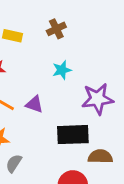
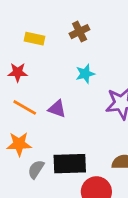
black rectangle: (73, 135) -> (70, 164), moved

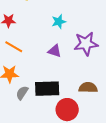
purple triangle: (57, 109) -> (55, 51), moved

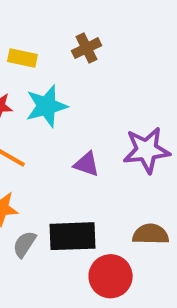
cyan star: (59, 22) -> (46, 106), moved, size x1.5

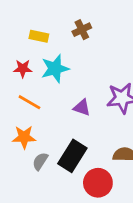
black rectangle: (73, 236) -> (72, 156), turned -56

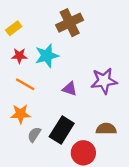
brown cross: (82, 30) -> (70, 23), size x1.6
yellow rectangle: (39, 36) -> (14, 28), moved, turned -49

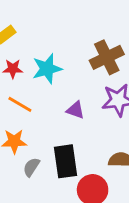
brown cross: (70, 23) -> (107, 57), moved
black rectangle: (62, 130) -> (65, 161), turned -40

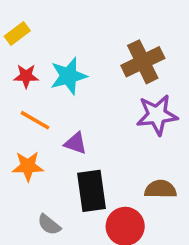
purple triangle: (75, 110) -> (76, 143), moved
gray semicircle: (31, 167) -> (49, 225), moved, turned -84

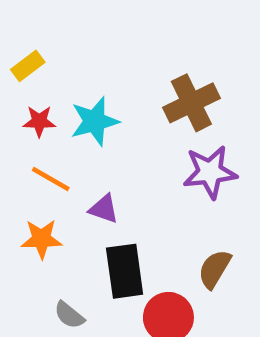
brown semicircle: (161, 189) -> (215, 269), turned -60

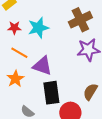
purple triangle: (104, 209) -> (42, 66), size x1.5
orange star: (42, 239) -> (15, 79), turned -30

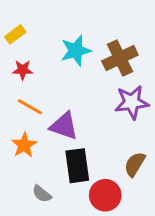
cyan star: (38, 28) -> (76, 51), moved

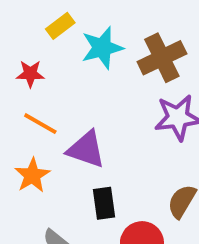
yellow rectangle: (15, 34) -> (60, 26), moved
black rectangle: (77, 166) -> (104, 203), size x0.7

